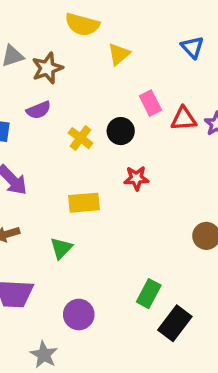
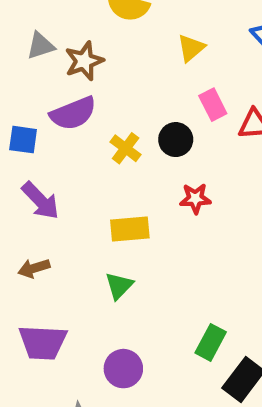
yellow triangle: (119, 54) -> (191, 48), moved
purple semicircle: (39, 110) -> (73, 113), size x1.5
green triangle: (61, 248) -> (119, 286), moved

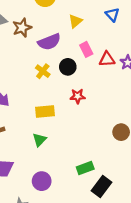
purple semicircle: (73, 113) -> (49, 42), moved
green rectangle: (211, 342) -> (85, 168), turned 42

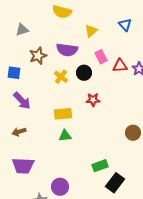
brown star: (22, 28) -> (38, 56), moved
purple semicircle: (49, 42) -> (67, 50), turned 30
green triangle: (39, 140) -> (65, 136), moved, turned 40
purple circle: (42, 181) -> (60, 187), moved

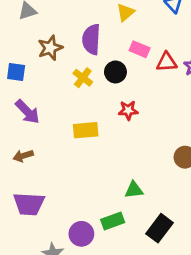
purple semicircle: (67, 50) -> (91, 39), turned 85
pink rectangle: (101, 57) -> (140, 49), turned -40
green triangle: (65, 136) -> (134, 190), moved
green rectangle: (100, 166) -> (113, 221), moved

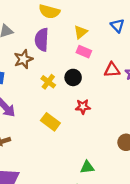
purple semicircle: (91, 39) -> (42, 40), moved
pink rectangle: (140, 49) -> (84, 52), moved
yellow rectangle: (86, 130) -> (50, 122), turned 42

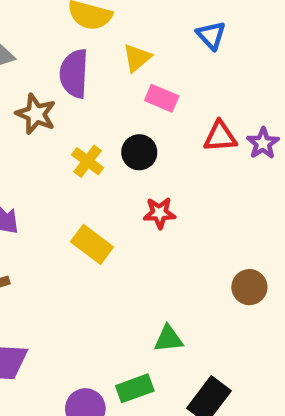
blue triangle: (117, 26) -> (211, 35), moved
yellow triangle: (81, 32) -> (137, 58), moved
brown star: (23, 59) -> (36, 114), turned -30

